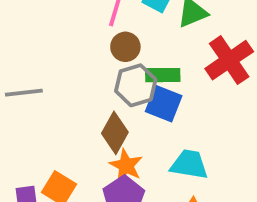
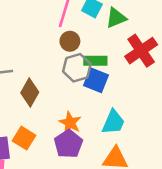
brown diamond: (115, 133) -> (30, 92), moved
cyan trapezoid: (189, 165) -> (113, 122), turned 104

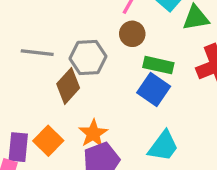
gray hexagon: (77, 68) -> (88, 57), moved
orange star: (70, 123) -> (93, 134), moved

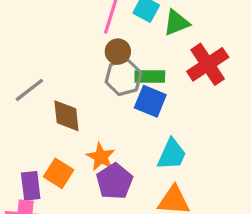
gray line: (37, 53) -> (29, 90), turned -32
gray hexagon: (88, 57) -> (123, 77), moved
brown diamond: (68, 86) -> (66, 116), turned -36

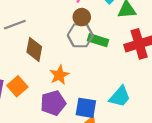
blue square: (150, 101) -> (86, 108), moved, turned -30
cyan trapezoid: (172, 154) -> (120, 97), moved
orange star: (101, 157) -> (59, 75), moved

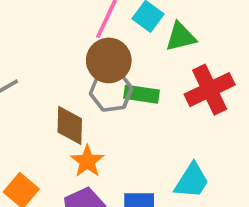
brown circle: (82, 17) -> (109, 60), size x1.5
brown diamond: (34, 49) -> (70, 125), moved

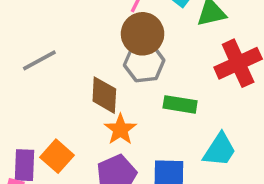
green rectangle: (141, 94) -> (180, 104), moved

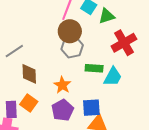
brown diamond: (104, 95) -> (29, 74), moved
cyan trapezoid: (220, 150) -> (113, 77), moved

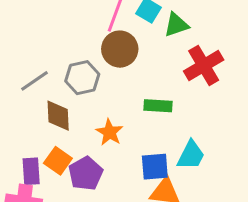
gray hexagon: (72, 47) -> (82, 78), moved
cyan trapezoid: (113, 77) -> (191, 155), moved
purple pentagon: (62, 110) -> (86, 173), moved

